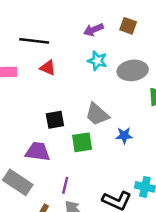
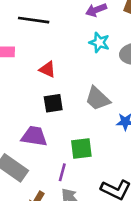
red triangle: (48, 68) -> (47, 69), moved
green square: (82, 142) -> (81, 148), moved

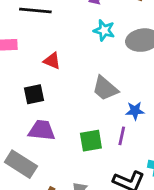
black square: (53, 103) -> (34, 94), moved
purple line: (62, 172) -> (122, 136), moved

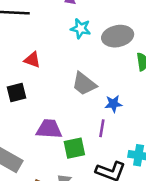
purple trapezoid: (42, 130) -> (49, 129), moved
green square: (91, 141) -> (74, 148), moved

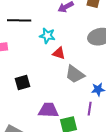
cyan star: (81, 29) -> (47, 36), moved
red triangle: (32, 60) -> (59, 53), moved

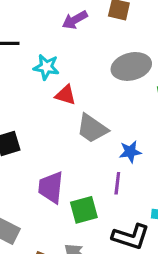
purple trapezoid: (48, 110) -> (51, 187), turned -85

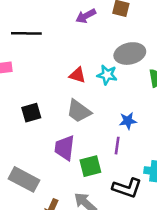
cyan star: (46, 67) -> (107, 75), moved
gray trapezoid: (92, 128) -> (79, 111), moved

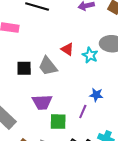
gray trapezoid: (79, 111) -> (48, 66), moved
purple trapezoid: (65, 148) -> (42, 102), turned -115

